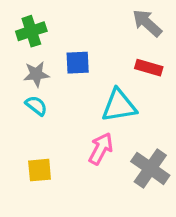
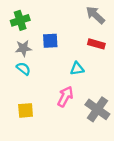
cyan triangle: (119, 106) -> (77, 69), size x0.6

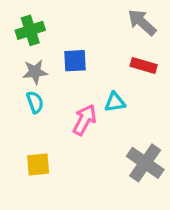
cyan semicircle: (23, 69) -> (35, 102), turned 32
pink arrow: (65, 97) -> (85, 120), moved

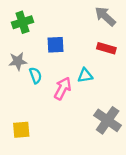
gray star: (35, 72) -> (18, 61), moved
cyan semicircle: (35, 102) -> (35, 75), moved
yellow square: (38, 164) -> (21, 130), moved

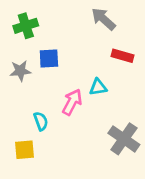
gray arrow: (105, 16) -> (103, 19), moved
blue square: (56, 45) -> (49, 58), moved
cyan semicircle: (35, 75) -> (41, 121), moved

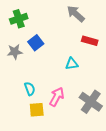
blue square: (49, 58) -> (36, 43), turned -35
pink arrow: (72, 102) -> (57, 97), moved
yellow square: (24, 150) -> (37, 110), moved

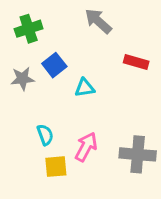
gray arrow: (76, 14) -> (98, 21), moved
cyan triangle: (72, 64) -> (85, 88), moved
gray cross: (91, 102) -> (138, 154), turned -30

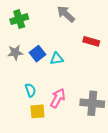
blue square: (54, 65) -> (37, 54), moved

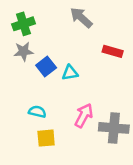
gray star: (15, 53) -> (23, 51), moved
cyan semicircle: (30, 90) -> (37, 112), turned -56
pink arrow: (58, 98) -> (84, 115), moved

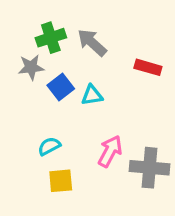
gray arrow: (81, 18) -> (92, 43), moved
green cross: (23, 24) -> (51, 38), moved
cyan semicircle: (37, 112) -> (49, 146), turned -42

